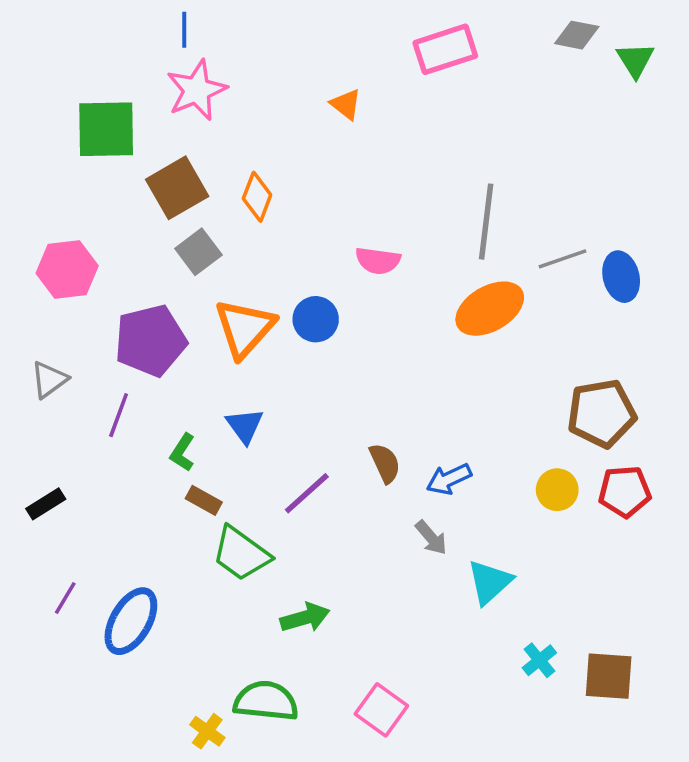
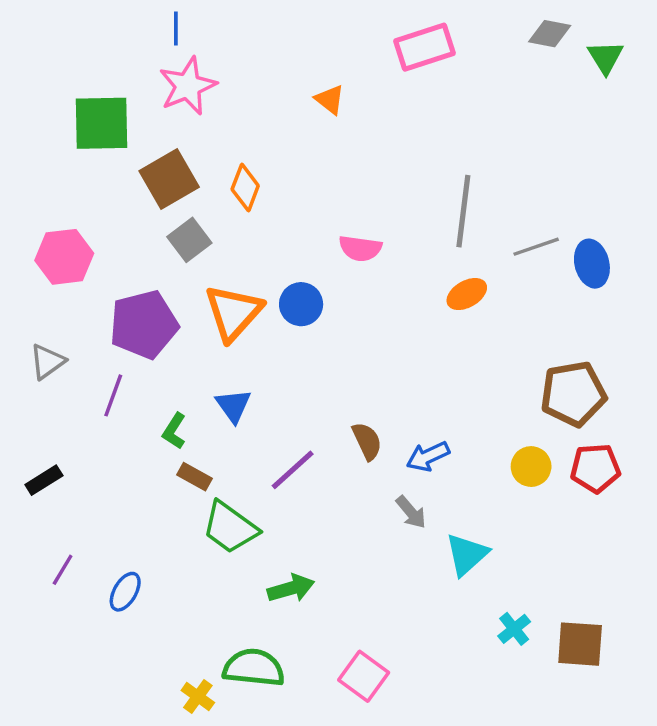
orange ellipse: (490, 309) -> (467, 294), size x0.6
blue ellipse: (131, 621) -> (125, 592), size x0.6

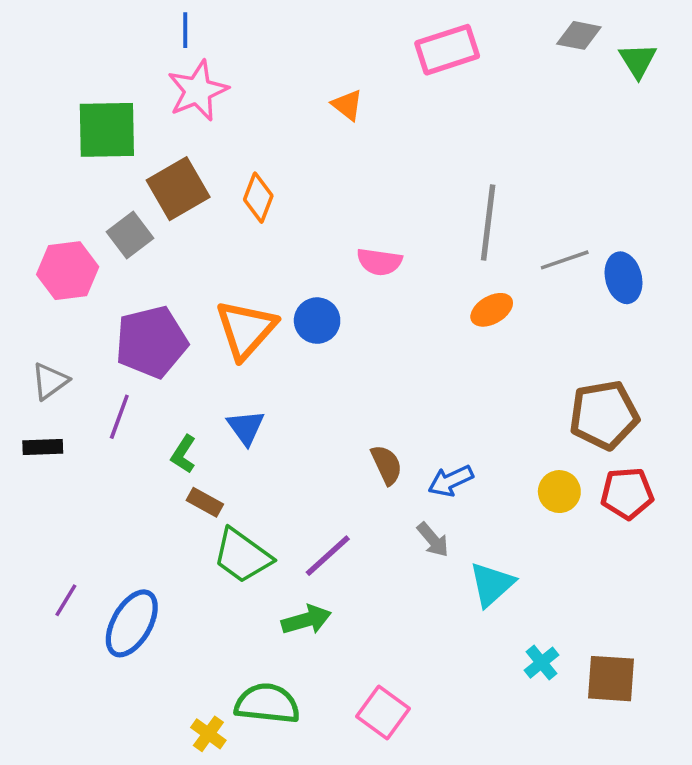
gray square: (189, 240) -> (130, 235), moved
purple line: (293, 470) -> (328, 556), moved
black rectangle: (44, 480) -> (43, 447), moved, turned 30
blue ellipse: (125, 592) -> (132, 623), size x1.6

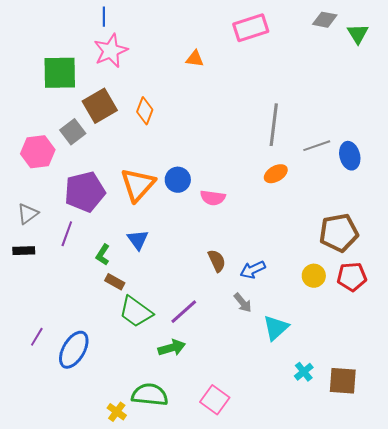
orange triangle: (347, 105) -> (195, 59), turned -30
pink semicircle: (379, 262) -> (213, 198), moved

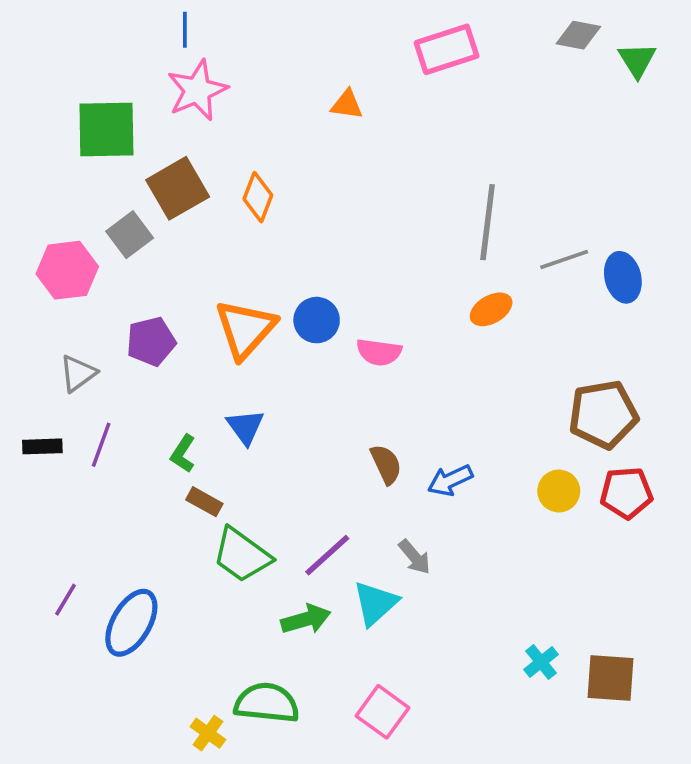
purple pentagon: (85, 192) -> (151, 341), size x0.7
gray triangle: (28, 214) -> (78, 373), moved
purple line: (67, 234) -> (101, 445), moved
gray arrow: (243, 303) -> (415, 557), moved
cyan triangle: (276, 328) -> (375, 603), moved

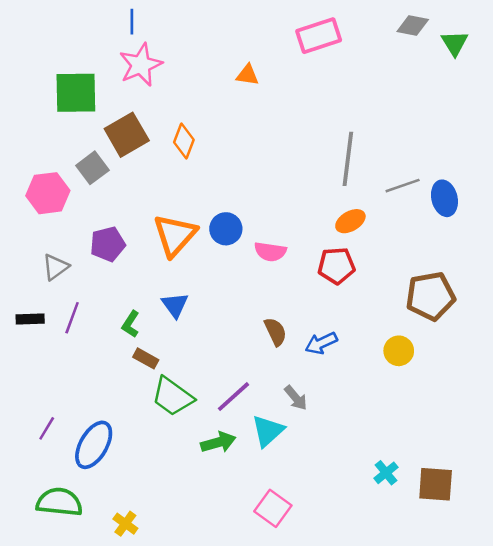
red pentagon: (626, 493) -> (336, 266), moved
green semicircle: (267, 703) -> (59, 502), moved
yellow cross: (208, 733) -> (125, 524), moved

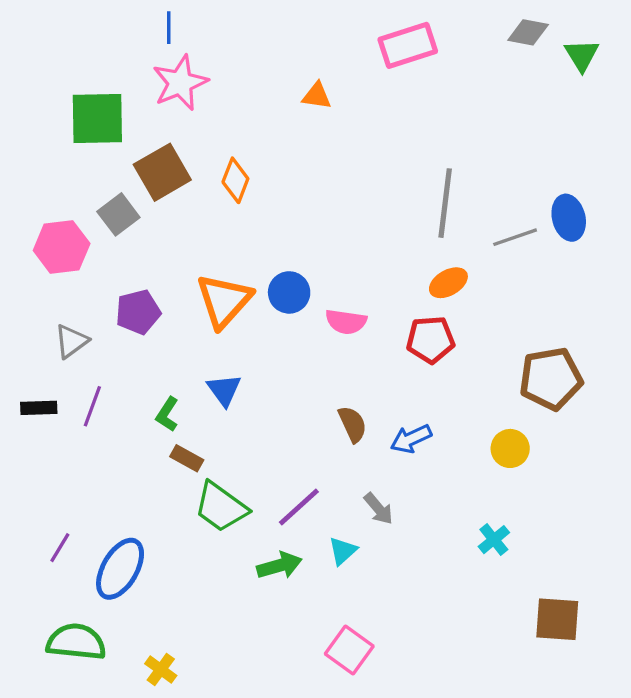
blue ellipse: (444, 198) -> (569, 218), moved
cyan triangle: (268, 431) -> (343, 551), size x0.7
cyan cross: (386, 473) -> (494, 540), moved

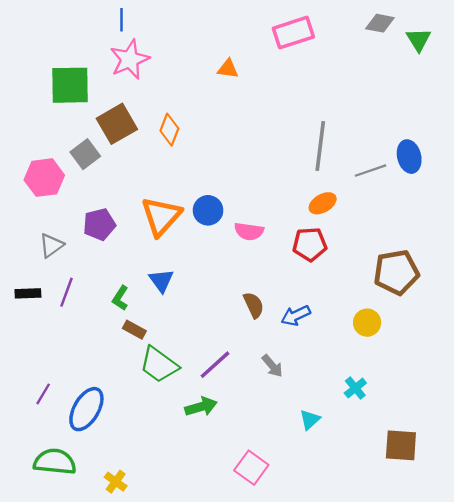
cyan triangle: (343, 551) -> (310, 420), moved

